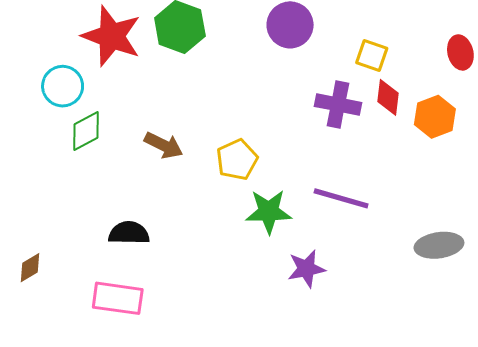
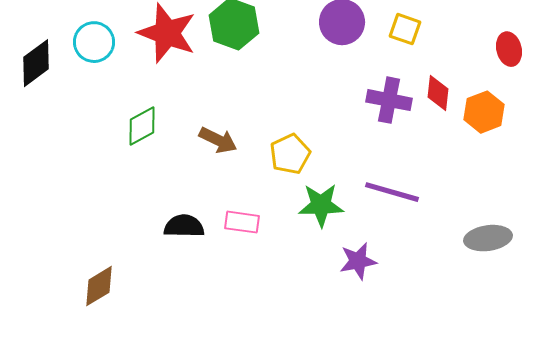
yellow square: (372, 56) -> (405, 29), moved
cyan circle: (63, 86) -> (94, 42), moved
brown diamond: (30, 268) -> (99, 286), moved, size x1.4
pink rectangle: (118, 298) -> (242, 222), moved, size x0.7

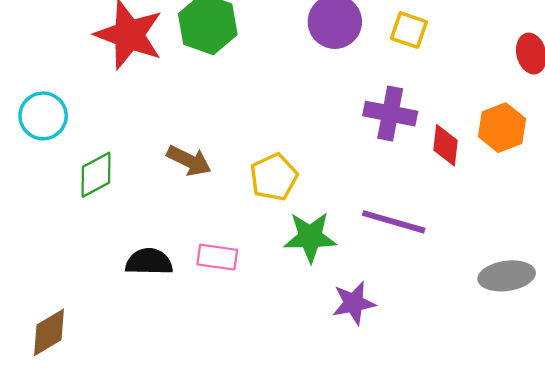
cyan circle: (94, 42) -> (43, 116), moved
red diamond: (438, 93) -> (445, 145), moved
green diamond: (142, 126) -> (96, 175), moved

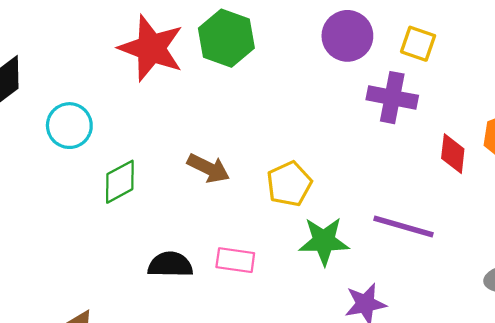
purple cross: (390, 114) -> (392, 98), moved

